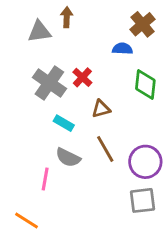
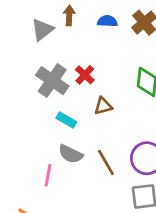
gray triangle: (39, 32) -> (42, 30), turned -30
blue semicircle: (122, 49) -> (107, 21), moved
brown line: (105, 149) -> (106, 162), moved

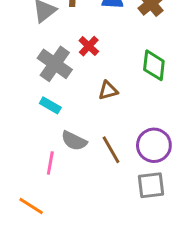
red cross: (85, 75) -> (89, 46), moved
cyan rectangle: (66, 120) -> (50, 105), moved

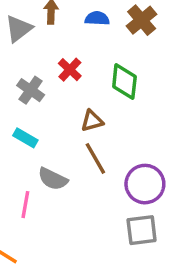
gray cross: (55, 64) -> (31, 90), size x0.7
green diamond: (154, 65) -> (124, 82), moved
brown line: (111, 150) -> (95, 158), moved

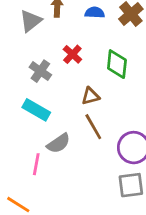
cyan rectangle: (25, 138) -> (36, 110), size x1.4
gray semicircle: (53, 179) -> (59, 143), turned -60

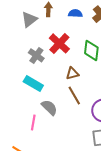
red cross: (72, 54) -> (59, 43), size x1.5
gray semicircle: (59, 143) -> (49, 107), turned -102

